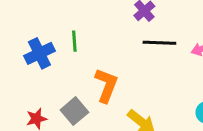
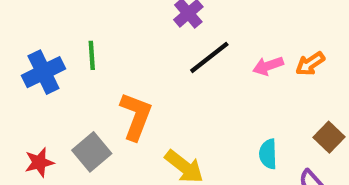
black line: (159, 43) -> (209, 57), turned -40

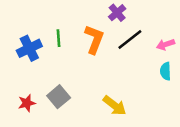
orange L-shape: (136, 116) -> (94, 39), moved
cyan semicircle: (268, 154) -> (165, 71), moved

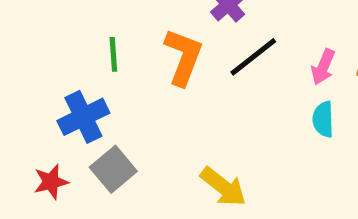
pink arrow: (165, 44) -> (323, 67), turned -48
blue cross: (29, 48) -> (83, 117), moved

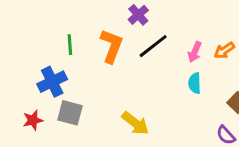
gray square: (113, 169) -> (70, 113), turned -35

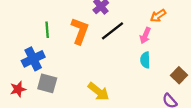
orange arrow: (224, 50) -> (158, 16), moved

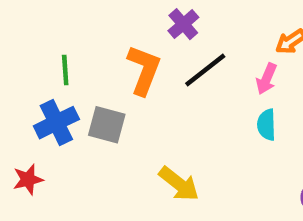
green line: (47, 30) -> (65, 70), moved
gray square: (47, 83) -> (107, 125), moved

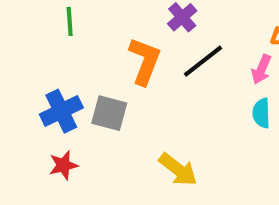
green line: (65, 70) -> (70, 21), moved
red star: (28, 179) -> (63, 165), moved

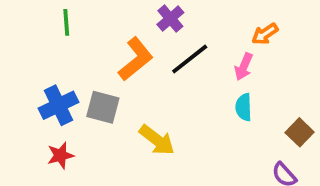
orange L-shape: (145, 61) -> (136, 59), turned 30
yellow arrow: (178, 169) -> (157, 140), moved

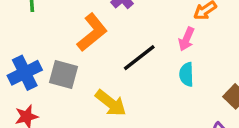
black line: (190, 59) -> (139, 58), moved

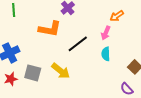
orange L-shape: (92, 32) -> (50, 29), turned 50
gray square: (64, 74) -> (33, 73), moved

